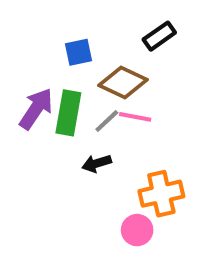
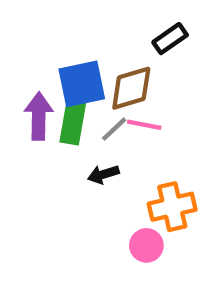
blue square: (78, 52) -> (82, 84), moved, size x1.6
brown diamond: (123, 83) -> (131, 88), turned -42
purple arrow: (36, 109) -> (39, 116), turned -33

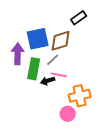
green rectangle: (73, 120) -> (34, 69), moved
pink line: (144, 125) -> (59, 75), moved

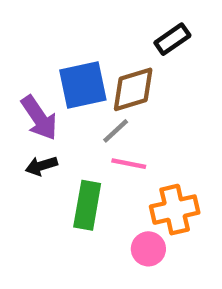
purple arrow: (18, 54) -> (39, 118), turned 145
green rectangle: (34, 69) -> (87, 205), moved
black arrow: (48, 81) -> (41, 166), moved

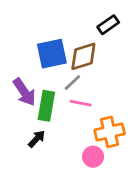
purple arrow: (39, 118) -> (24, 92), moved
black arrow: (41, 166) -> (37, 139), moved, turned 150
green rectangle: (87, 205) -> (46, 106), moved

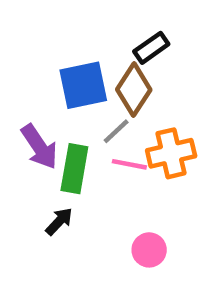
black rectangle: (108, 25) -> (151, 48), moved
brown diamond: (83, 56) -> (134, 90), turned -40
orange cross: (110, 132) -> (171, 153), moved

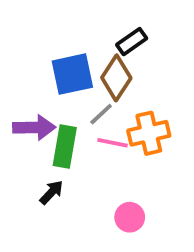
purple arrow: (39, 147) -> (34, 127), turned -57

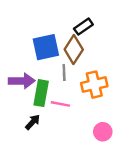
gray line: (101, 114) -> (64, 72), turned -49
pink line: (113, 143) -> (60, 104), moved
pink circle: (130, 217) -> (103, 132), moved

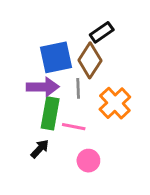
purple arrow: (22, 81) -> (43, 87), moved
orange cross: (94, 85) -> (115, 103), turned -30
pink circle: (103, 132) -> (88, 161), moved

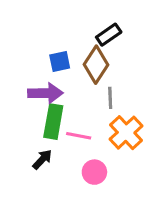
blue square: (56, 57) -> (60, 61), size x0.6
gray line: (78, 88) -> (110, 98), moved
orange cross: (115, 103) -> (126, 133), moved

